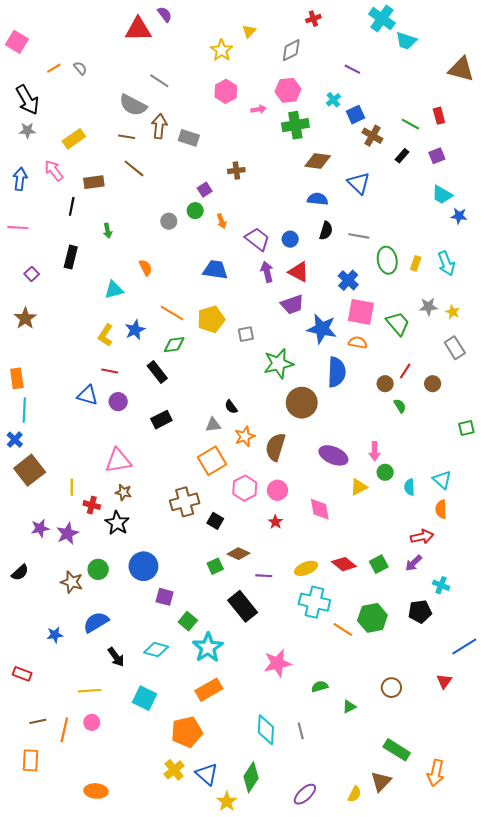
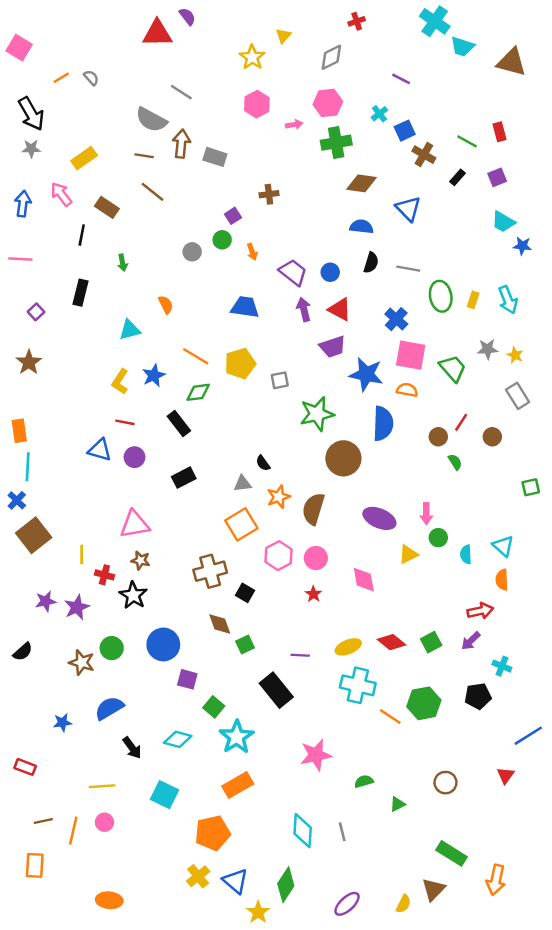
brown triangle: (461, 69) -> (512, 62), moved
brown rectangle: (94, 182) -> (107, 207), turned 42
brown diamond: (238, 554) -> (220, 624), moved, turned 45

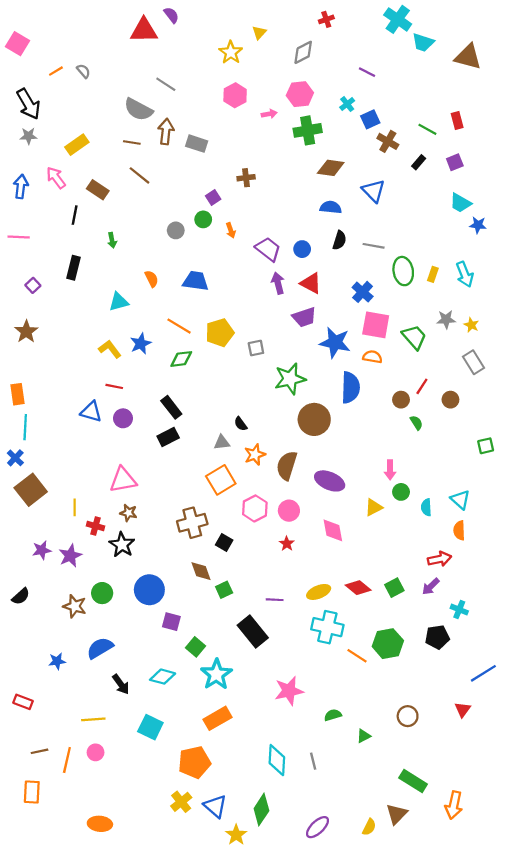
blue trapezoid: (245, 307) -> (196, 281), moved
yellow L-shape: (120, 382) -> (110, 349), turned 110
black rectangle: (179, 424) -> (171, 407), moved
purple ellipse: (379, 518) -> (330, 481), moved

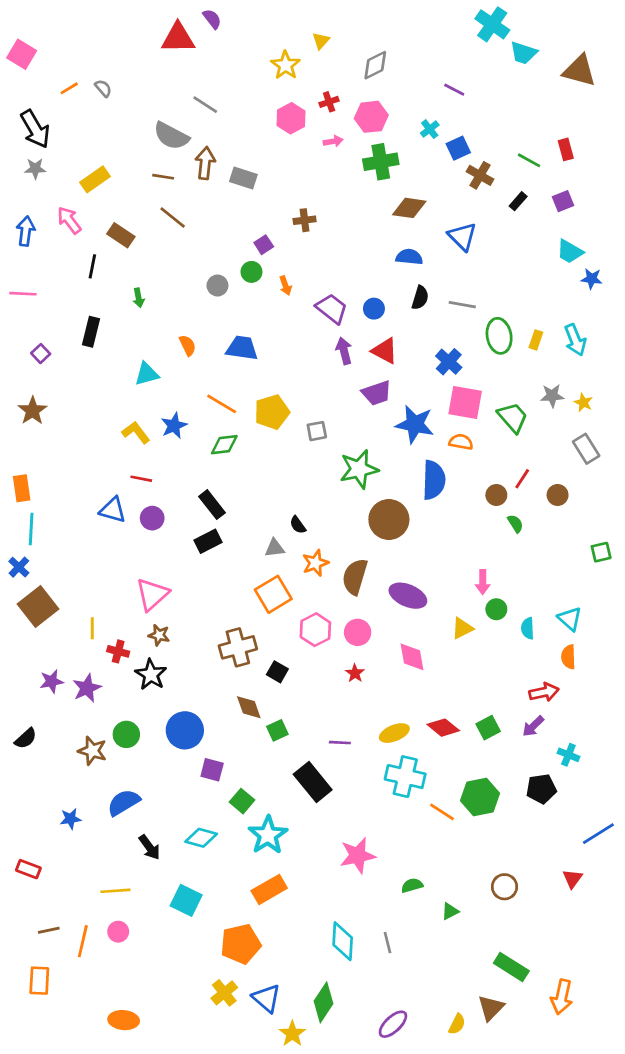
red cross: (326, 19) -> (329, 102), moved
pink triangle: (123, 480) -> (152, 594), turned -32

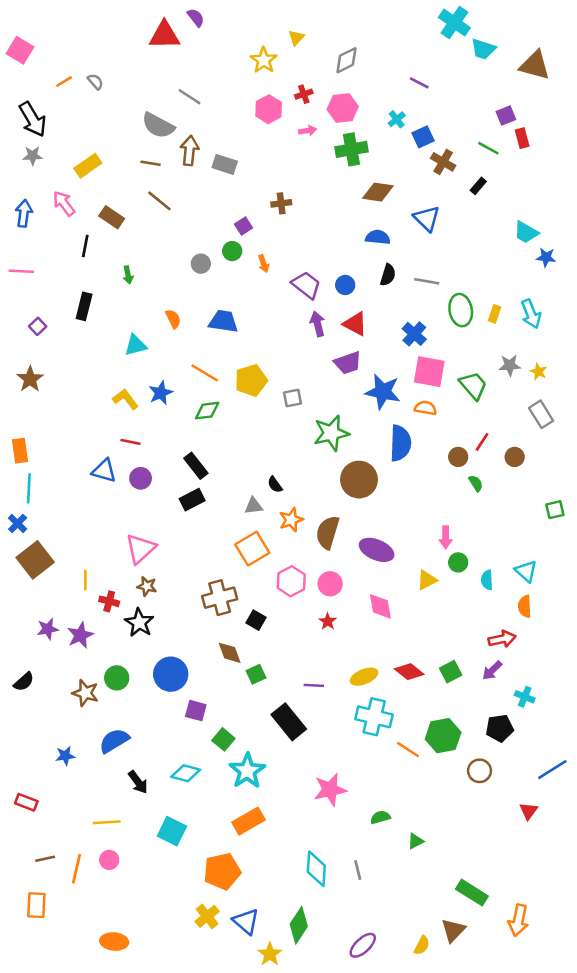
purple square: (563, 201) -> (506, 115), moved
brown circle: (505, 887) -> (480, 771), moved

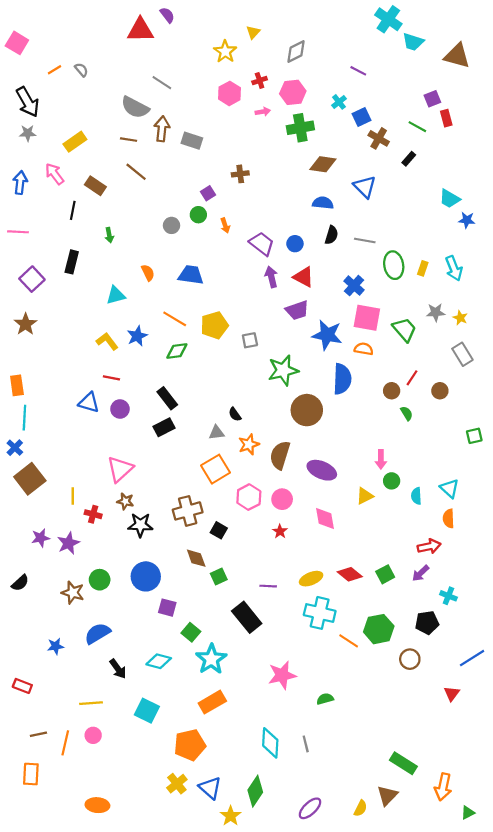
purple square: (38, 326) -> (32, 279), size x1.6
black star: (139, 623) -> (140, 525), moved, turned -30
green triangle: (415, 841) -> (468, 813), moved

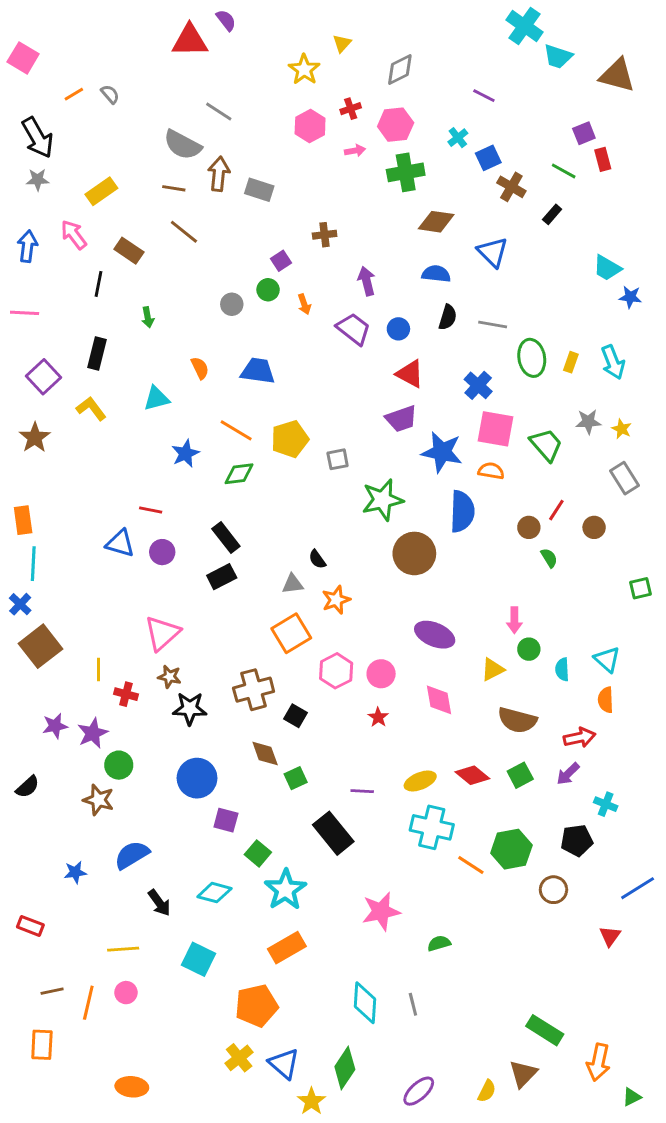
purple arrow: (271, 277) -> (367, 281), moved
yellow L-shape: (107, 341) -> (91, 409), moved
brown semicircle: (280, 455) -> (517, 720), moved, turned -92
green circle: (100, 580) -> (119, 765), moved

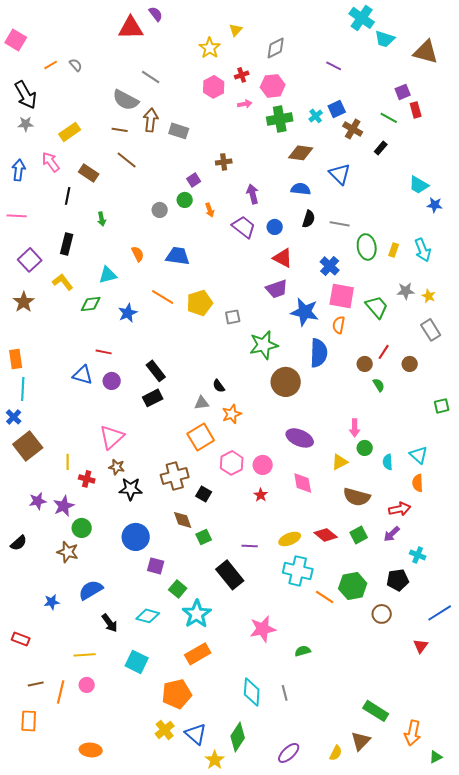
cyan cross: (458, 138) -> (316, 116), moved
orange semicircle: (491, 471) -> (339, 325), turned -90
green diamond: (239, 474) -> (91, 304), moved

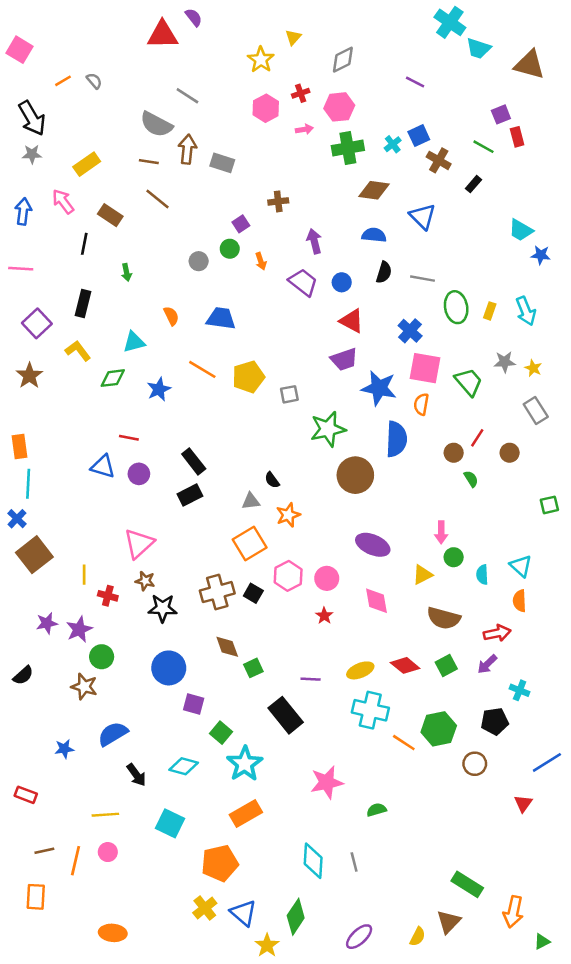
black square: (204, 494) -> (253, 593), moved

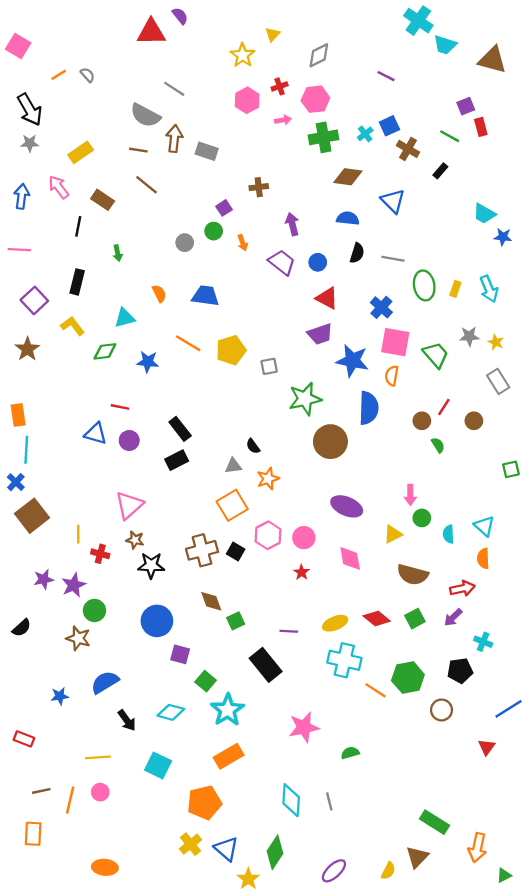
blue star: (159, 389) -> (148, 362), turned 30

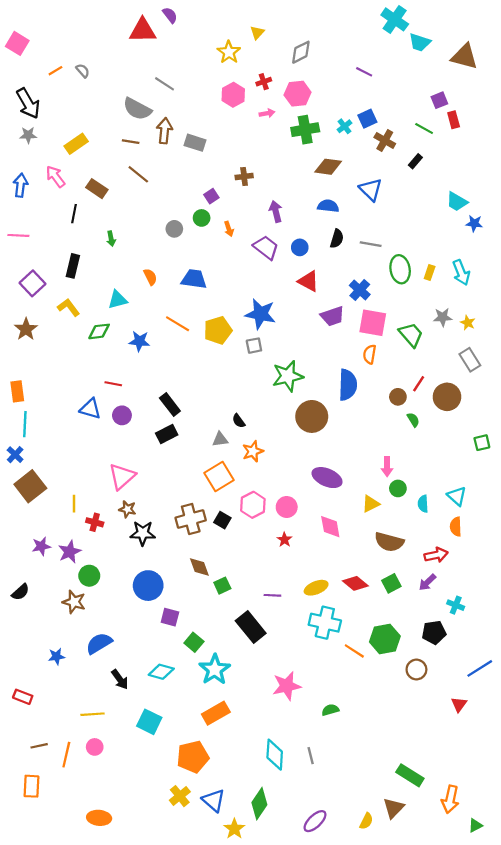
purple trapezoid: (320, 334) -> (332, 316), moved
blue star: (352, 361) -> (260, 314), moved
brown circle: (474, 421) -> (447, 397), size x1.6

